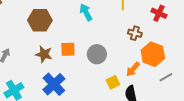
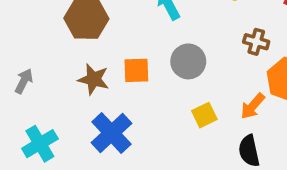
gray circle: (97, 54) -> (188, 61), moved
yellow square: (113, 82) -> (204, 115), moved

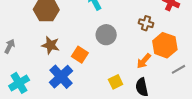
orange square: (136, 70) -> (80, 55), moved, turned 35
yellow square: (204, 115) -> (116, 82), moved

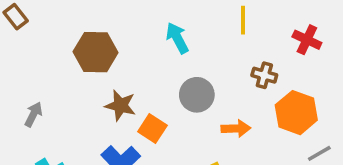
brown star: (51, 45) -> (120, 105), moved
orange arrow: (144, 61) -> (236, 129), moved, turned -133

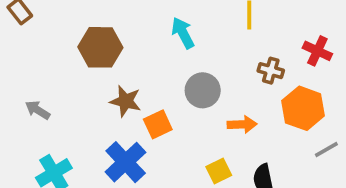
red cross: (307, 40) -> (317, 51), moved
gray arrow: (33, 114) -> (38, 110), turned -85
orange square: (152, 129) -> (158, 124), turned 32

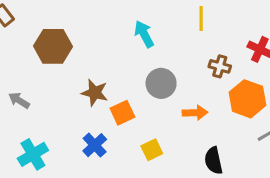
brown hexagon: (100, 47) -> (53, 46), moved
blue cross: (126, 162) -> (95, 145), size x0.7
yellow square: (219, 171) -> (152, 150), moved

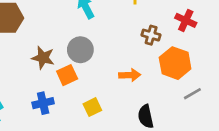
gray circle: (161, 83) -> (80, 50), moved
blue cross: (95, 145) -> (43, 103), turned 30

